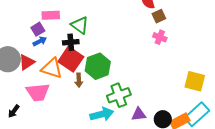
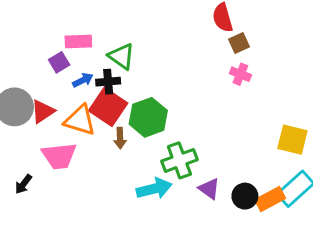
blue arrow: (40, 41) -> (83, 80), moved
purple triangle: (139, 114) -> (209, 189), turned 42

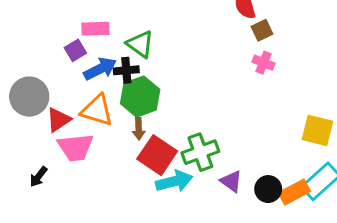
blue arrow: (83, 80) -> (100, 69), size x1.5
red square: (108, 107) -> (157, 155), moved
red triangle: (43, 111) -> (58, 120), moved
green hexagon: (148, 117) -> (140, 97), moved

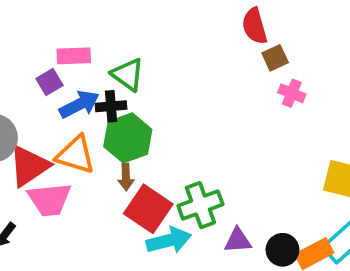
pink cross: (264, 63) -> (292, 93), moved
red triangle: (58, 120) -> (29, 166), size x1.4
purple triangle: (231, 181) -> (238, 240), turned -40

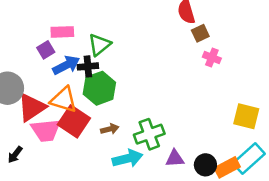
green triangle: (128, 75) -> (99, 45), turned 45
brown arrow: (126, 177) -> (110, 129), moved, turned -102
red square: (148, 209) -> (74, 121), moved

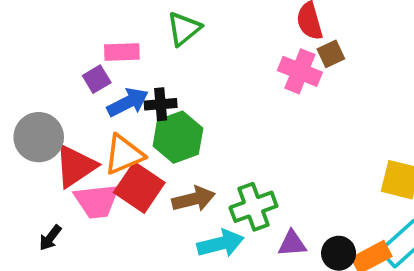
green triangle: (99, 45) -> (184, 29), moved
pink cross: (212, 58) -> (300, 71), moved, size x1.5
orange triangle: (64, 100) -> (124, 155), turned -40
brown arrow: (110, 129) -> (193, 199), size x1.5

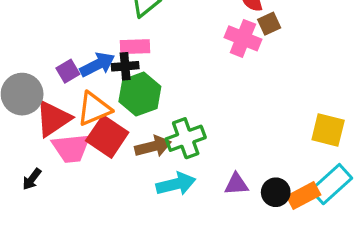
pink rectangle: (122, 52) -> (135, 47), moved
purple square: (97, 79) -> (68, 71), moved
green cross: (253, 207) -> (186, 138), moved

